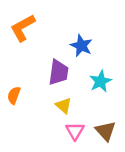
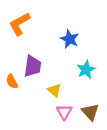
purple trapezoid: (58, 72) -> (33, 66), moved
orange semicircle: (14, 95) -> (12, 82), turned -48

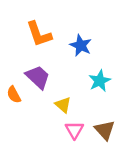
orange L-shape: (20, 24) -> (39, 34), moved, turned -80
purple trapezoid: (33, 66) -> (38, 77), turned -55

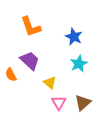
blue star: (81, 45) -> (74, 37), moved
brown triangle: (105, 130) -> (83, 103), turned 30

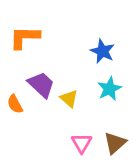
orange L-shape: (31, 27) -> (25, 37), moved, turned 110
yellow triangle: (50, 83) -> (69, 99), moved

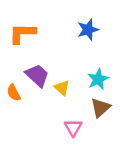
blue star: (102, 51) -> (88, 30), moved, turned 30
brown triangle: (115, 143) -> (100, 108), moved

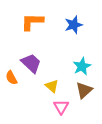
orange L-shape: (22, 33) -> (32, 22), moved
yellow triangle: (62, 88) -> (52, 86), moved

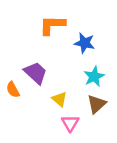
orange L-shape: (32, 22) -> (52, 25), moved
blue star: (74, 25) -> (85, 43), moved, turned 30

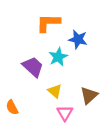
cyan star: (94, 76) -> (58, 57), moved
orange semicircle: (13, 90) -> (12, 107), moved

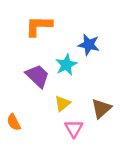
orange L-shape: (48, 23) -> (39, 26), moved
yellow triangle: (55, 91) -> (63, 103), turned 40

